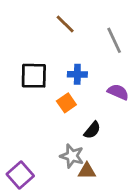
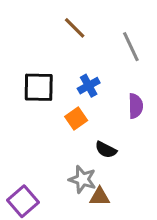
blue cross: (77, 74) -> (89, 86), turned -30
purple semicircle: (118, 92) -> (136, 106), turned 65
black semicircle: (92, 130) -> (106, 150), turned 78

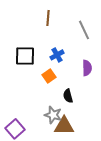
brown line: (75, 28) -> (48, 18), turned 49
black semicircle: (106, 150) -> (68, 96), turned 48
brown triangle: (100, 197) -> (64, 126), size x1.5

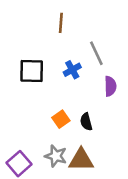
gray line: (84, 30) -> (96, 53), moved
orange square: (49, 76) -> (61, 119), moved
gray star: (53, 115) -> (56, 156), moved

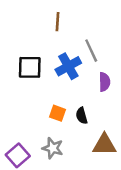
blue cross: (72, 70) -> (68, 66), size x1.5
orange square: (61, 119) -> (57, 113), turned -35
brown triangle: (81, 160) -> (104, 145), moved

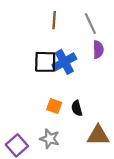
gray line: (91, 51) -> (90, 24), moved
black square: (30, 67) -> (45, 62), moved
purple semicircle: (104, 82) -> (98, 50), moved

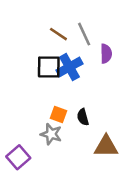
brown line: (54, 20) -> (58, 34), moved, turned -60
gray line: (90, 24) -> (84, 34), moved
gray star: (50, 139) -> (51, 134), moved

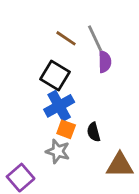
purple semicircle: (106, 54) -> (105, 62), moved
black square: (49, 67) -> (55, 76), turned 30
blue cross: (69, 67) -> (59, 106), moved

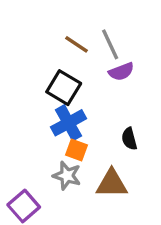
purple semicircle: (105, 62) -> (121, 72), turned 70
black semicircle: (94, 132) -> (129, 139), moved
brown triangle: (120, 165) -> (112, 184), moved

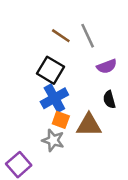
purple semicircle: (121, 72) -> (107, 66), moved
black semicircle: (129, 139) -> (109, 99), moved
brown triangle: (112, 184) -> (89, 125), moved

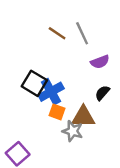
black square: (51, 70) -> (34, 83), moved
black semicircle: (109, 99) -> (102, 93), turned 56
gray star: (53, 140) -> (73, 131), moved

